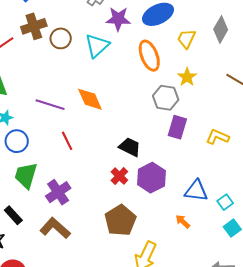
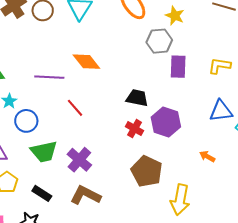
green trapezoid: (26, 175) -> (44, 152), turned -104
blue triangle: (196, 191) -> (221, 111), moved

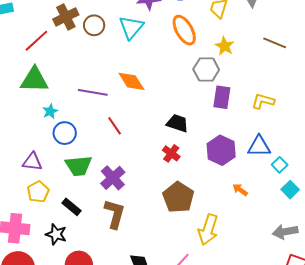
purple hexagon: (166, 122) -> (221, 150), moved
brown L-shape: (85, 195) -> (115, 214), turned 72

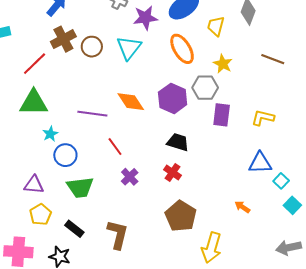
purple hexagon: (221, 150) -> (173, 98), moved
purple cross: (113, 178) -> (130, 177), moved, size x0.7

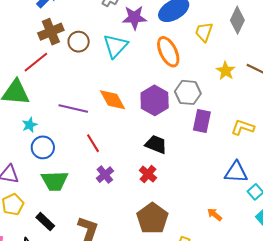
red line: (35, 64) -> (36, 62), moved
yellow star: (223, 64) -> (226, 71), moved

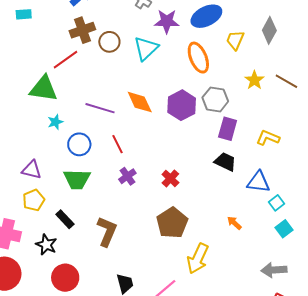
black trapezoid: (156, 144) -> (225, 162), moved
blue circle: (43, 147) -> (79, 144), moved

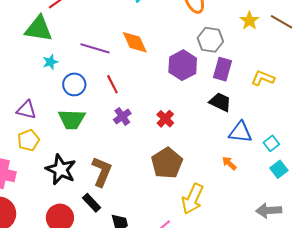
purple hexagon: (182, 105) -> (183, 65), moved
blue triangle: (258, 182) -> (240, 132), moved
black rectangle: (65, 219) -> (92, 203), moved
black star: (46, 245) -> (61, 170), moved, size x1.4

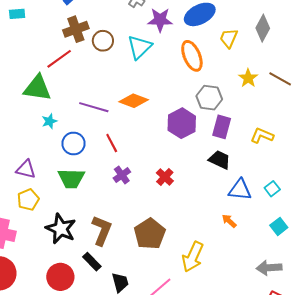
orange diamond: (135, 42) -> (134, 101), turned -44
cyan square: (271, 143) -> (272, 189), moved
brown pentagon: (167, 163) -> (150, 234), moved

